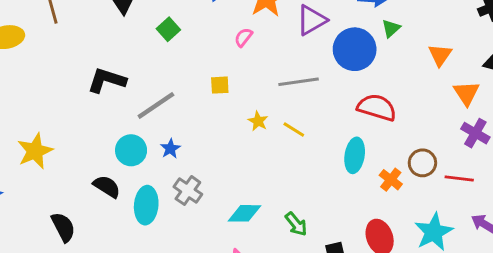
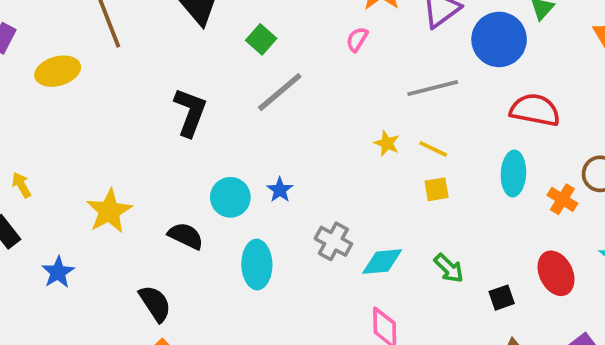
black L-shape: (107, 80) -> (190, 112), turned 99
yellow square: (220, 85) -> (437, 189), moved
gray line: (156, 105) -> (280, 92), moved
black semicircle: (107, 186) -> (186, 236), moved
gray cross: (188, 191) -> (333, 241), moved

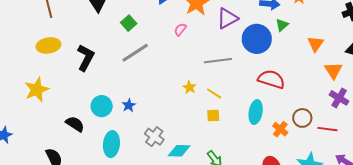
yellow ellipse: (58, 71) -> (48, 45), moved
yellow star: (109, 211) -> (37, 90), moved

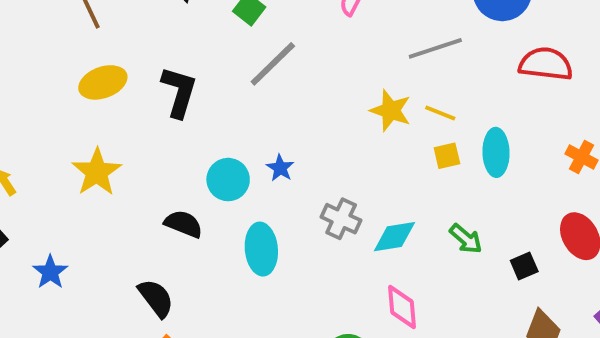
yellow star: (189, 87) -> (391, 110), size x1.5
cyan ellipse: (256, 112) -> (496, 152), moved

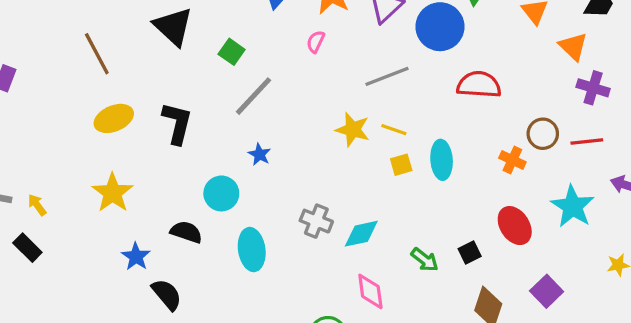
blue star: (280, 168) -> (260, 154), moved
green arrow: (466, 239) -> (425, 260), moved
blue star: (50, 272) -> (136, 257), moved

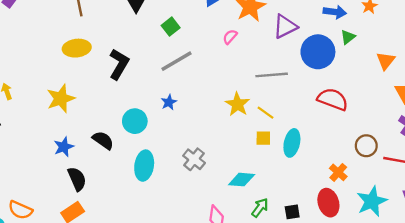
orange cross: (512, 160) -> (338, 172), moved
cyan diamond: (361, 234) -> (242, 180), moved
green arrow: (425, 260) -> (260, 208), turned -108

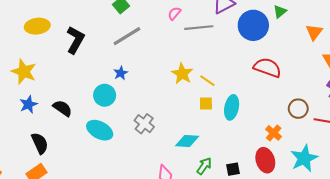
gray line: (272, 75) -> (199, 28), moved
yellow star: (61, 99) -> (24, 72), turned -30
cyan circle: (135, 121) -> (105, 95), moved
blue star: (64, 147) -> (28, 104), moved
cyan ellipse: (144, 166) -> (100, 130), turned -70

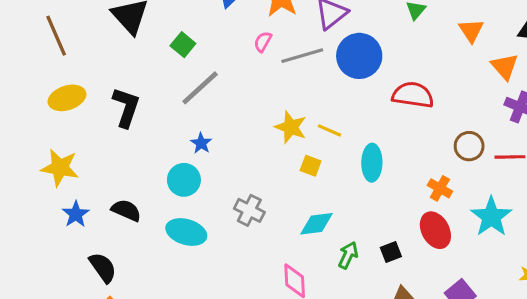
blue circle: (253, 25) -> (359, 56), moved
yellow square: (206, 103) -> (311, 166), moved, turned 32

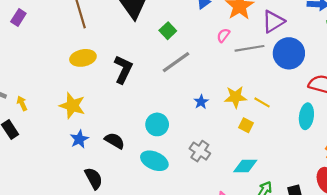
yellow star: (291, 127) -> (236, 97), turned -30
blue star: (201, 143) -> (201, 102), moved
cyan ellipse: (372, 163) -> (306, 116), moved

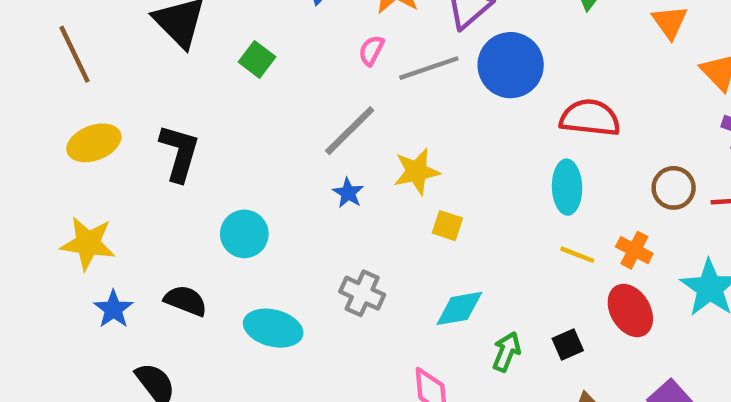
gray line: (176, 62) -> (350, 131), moved
yellow line: (262, 102) -> (577, 255), moved
cyan circle: (157, 124) -> (244, 234), moved

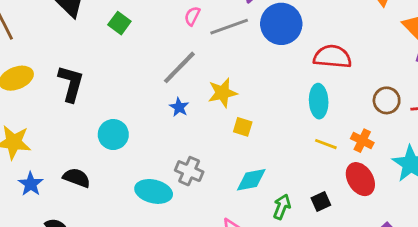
cyan ellipse: (273, 328) -> (154, 191), moved

